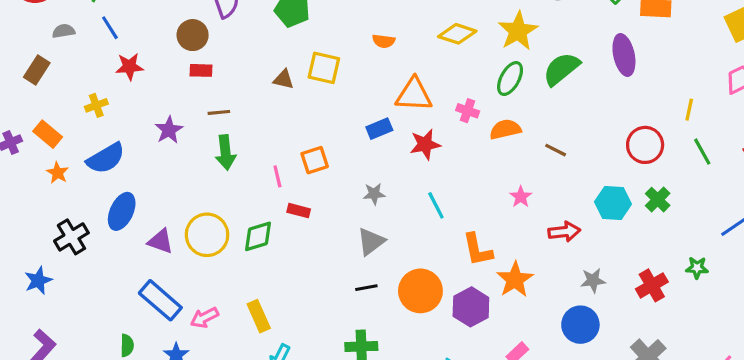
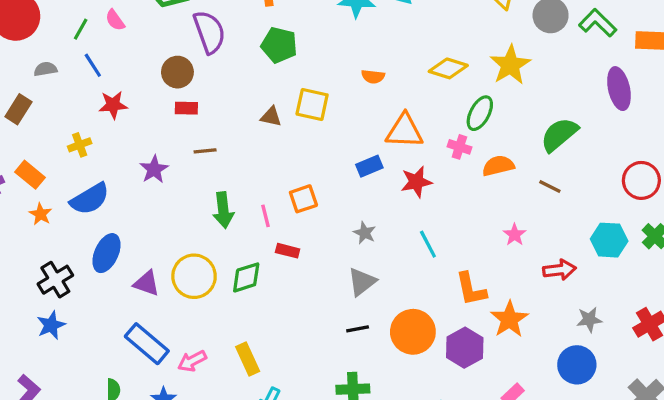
green semicircle: (561, 69) -> (559, 135), moved
green ellipse: (510, 79) -> (480, 113), moved
green arrow: (226, 152) -> (223, 210), moved
gray star: (374, 194) -> (365, 233), turned 30
blue star: (38, 280) -> (51, 325), moved

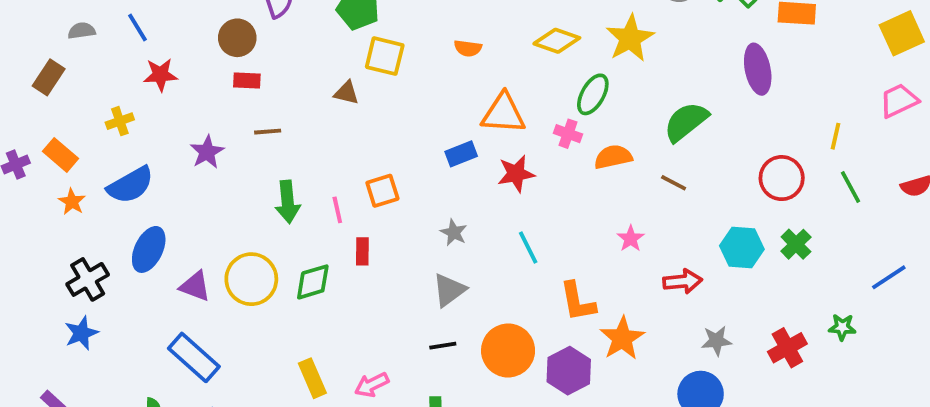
yellow square: (312, 104) -> (385, 56), moved
red rectangle: (288, 251) -> (362, 251), turned 75
pink arrow: (192, 361) -> (372, 385), moved

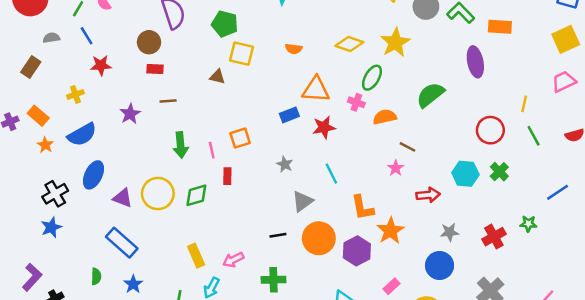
brown line: (674, 183) -> (407, 147), moved
gray triangle: (449, 290) -> (302, 201), moved

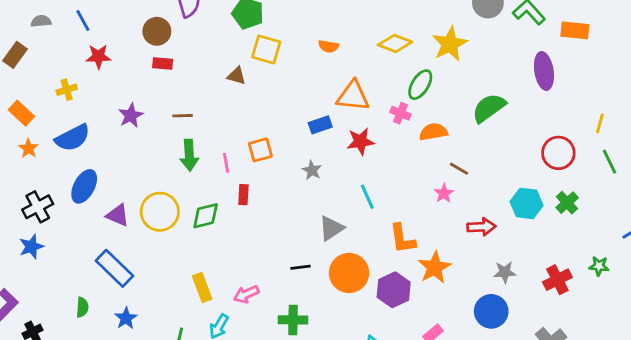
brown line: (168, 101) -> (183, 116), moved
gray star: (285, 164) -> (312, 170), moved

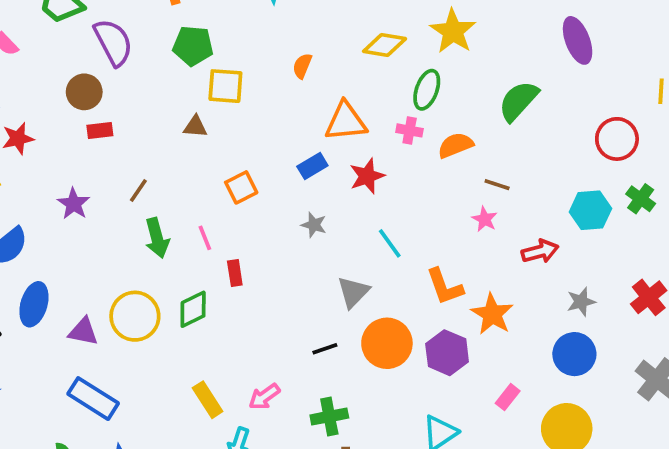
orange semicircle: (328, 46) -> (302, 66), turned 114
brown line: (183, 116) -> (138, 190), turned -42
orange square: (260, 150) -> (241, 187), moved

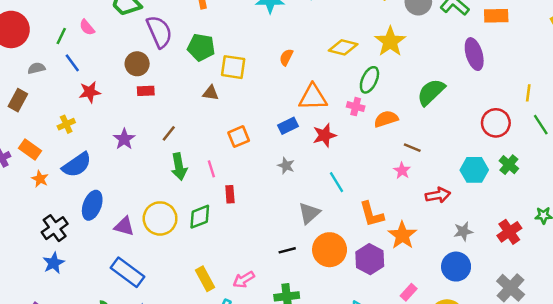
green pentagon: (193, 46) -> (201, 47), moved

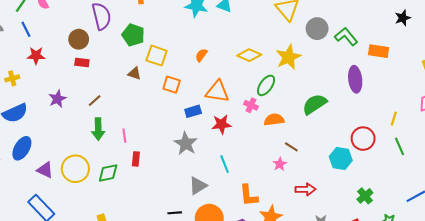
orange square: (239, 137) -> (172, 85), moved, turned 30
green cross: (509, 165) -> (365, 196), moved
gray star: (286, 166) -> (186, 144), size x1.6
cyan hexagon: (474, 170) -> (341, 159), moved

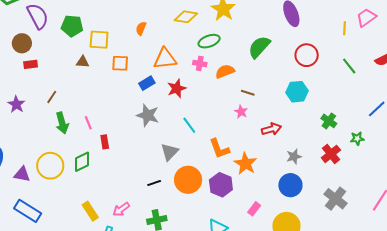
green ellipse: (266, 85) -> (209, 41), turned 50
yellow line: (394, 119) -> (345, 28), moved
red circle: (363, 139) -> (307, 55), moved

